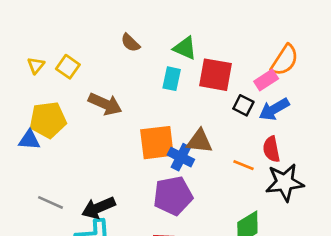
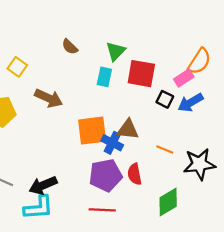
green triangle: (185, 48) -> (116, 51), turned 50
red semicircle: (271, 149) -> (135, 174), moved

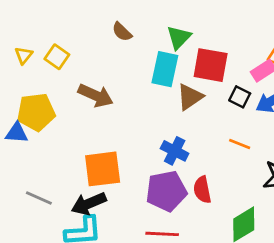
cyan rectangle: (104, 77) -> (165, 69), size x1.4
brown triangle: (128, 129) -> (190, 97), moved, turned -40
orange square: (92, 131) -> (103, 169), moved
orange line: (165, 150) -> (240, 144), moved

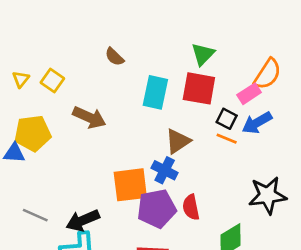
green triangle: (179, 37) -> (203, 54), moved
brown triangle: (190, 97) -> (178, 141), moved
orange line: (240, 144) -> (227, 139), moved
orange square: (103, 169) -> (130, 185), moved

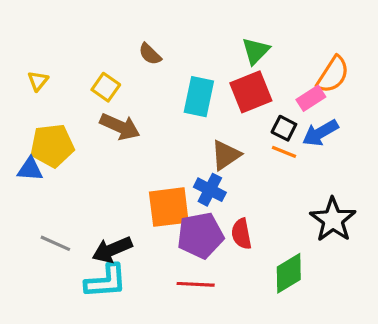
yellow square: (52, 81) -> (106, 87), moved
red square: (199, 88) -> (251, 92), turned -32
black star: (268, 195) -> (333, 220), turned -30

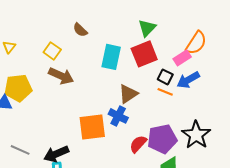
red semicircle: (241, 234) -> (138, 144), turned 54
purple pentagon: (200, 235) -> (162, 139), moved

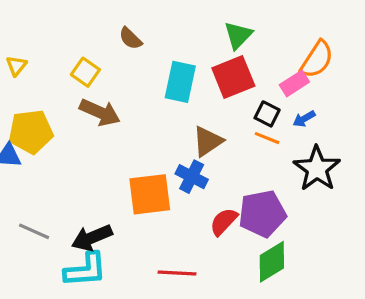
blue arrow: (188, 80) -> (304, 119), size x0.6
black star: (196, 135) -> (317, 169), moved

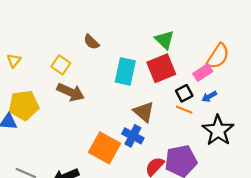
green triangle: (238, 35) -> (165, 40), turned -30
black square: (267, 114) -> (184, 93), turned 35
brown triangle: (208, 141) -> (144, 112), turned -45
orange square: (150, 194) -> (104, 148), turned 36

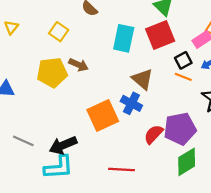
brown arrow: (71, 92) -> (78, 65), moved, size x0.7
yellow pentagon: (24, 105) -> (52, 72), moved
orange square: (104, 148) -> (103, 115), turned 36

